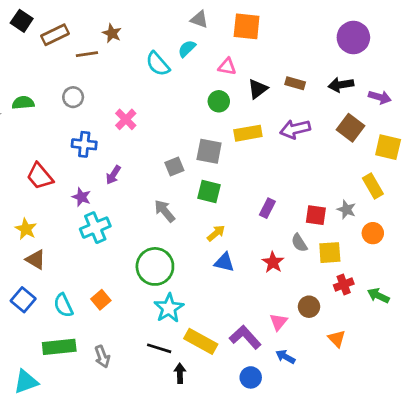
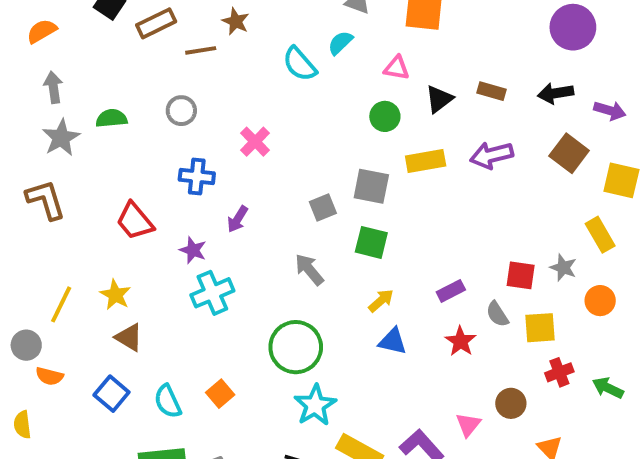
purple rectangle: (267, 208) -> (451, 291), moved, turned 36

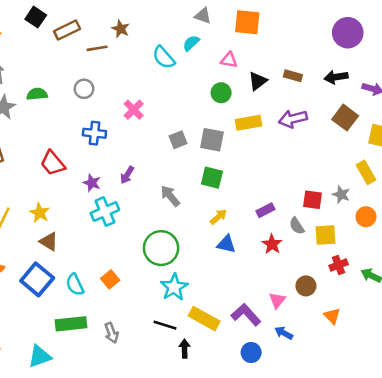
gray square: (323, 208) -> (178, 140), moved
purple arrow: (238, 219) -> (127, 175), moved
blue square: (112, 394) -> (37, 279), size x1.4

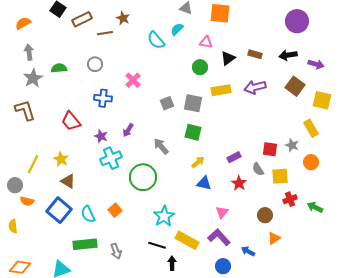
green circle: (161, 248) -> (143, 177), moved
pink triangle: (277, 300) -> (222, 212), moved
orange triangle: (332, 316) -> (274, 238), moved, turned 40

